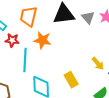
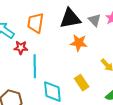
orange star: (42, 40) -> (79, 43), moved

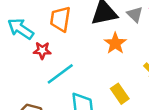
orange star: (79, 43) -> (115, 43), turned 30
cyan line: (35, 66) -> (60, 74), turned 55

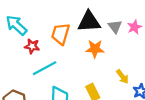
orange trapezoid: (60, 19) -> (61, 34), moved
orange star: (115, 43) -> (95, 49), turned 30

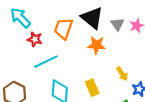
black triangle: (89, 22) -> (92, 18), turned 40

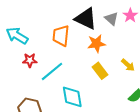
red star: (35, 39) -> (30, 60), moved
yellow rectangle: (92, 88) -> (100, 71), moved

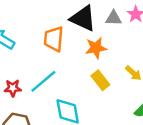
gray triangle: (112, 19) -> (114, 18), turned -40
red star: (30, 60) -> (13, 88), moved

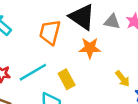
yellow rectangle: (100, 80) -> (67, 79), moved

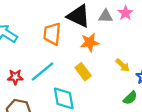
yellow rectangle: (67, 79) -> (83, 72), moved

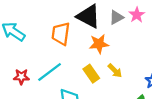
gray triangle: (106, 16) -> (116, 17), turned -32
yellow arrow: (123, 65) -> (115, 71), moved

